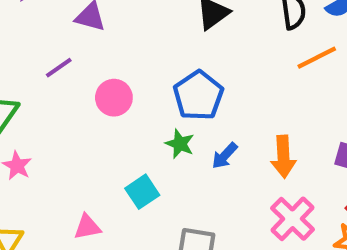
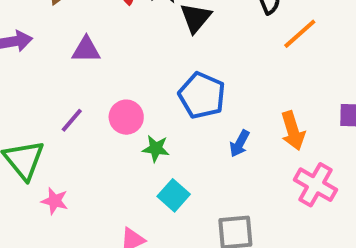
purple line: (59, 68) -> (72, 120), moved
green star: (180, 144) -> (156, 149), moved

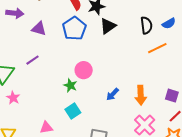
purple triangle: (86, 50) -> (39, 29), moved
blue pentagon: (202, 95) -> (74, 28), moved
pink circle: (126, 117) -> (84, 70), moved

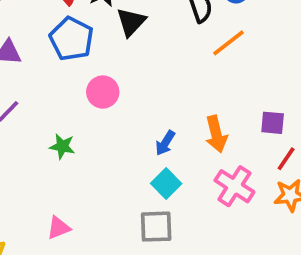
pink circle: (84, 70) -> (103, 92), moved
green star: (70, 85) -> (62, 146), moved
cyan square: (73, 111) -> (166, 184), moved

